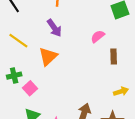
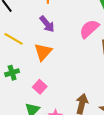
pink semicircle: (98, 36) -> (89, 29), size x1.5
pink square: (30, 88) -> (40, 87), moved

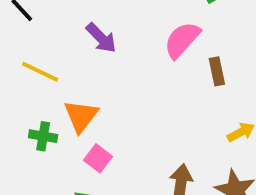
orange triangle: (43, 52) -> (81, 116), moved
green cross: (12, 73) -> (43, 136), turned 32

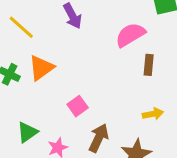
pink square: (98, 158) -> (78, 106), moved

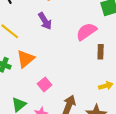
pink square: (78, 106) -> (45, 84), moved

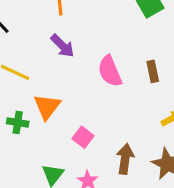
pink semicircle: (86, 32) -> (110, 71), moved, turned -65

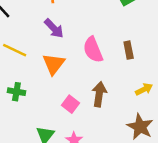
orange triangle: (47, 107) -> (54, 64), moved
brown arrow: (125, 159) -> (99, 94), moved

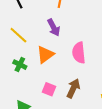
green cross: (16, 92) -> (20, 65), moved
pink square: (70, 104) -> (49, 89), turned -32

